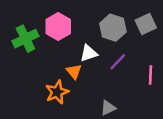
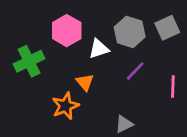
green cross: (25, 39) -> (29, 61), moved
white triangle: (89, 53) -> (99, 49), moved

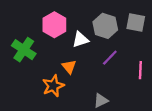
gray square: (167, 28) -> (136, 22), turned 36
green cross: (29, 61) -> (24, 50), turned -30

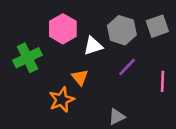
gray square: (136, 22) -> (157, 26), turned -30
green cross: (24, 50) -> (27, 58), turned 30

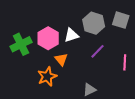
gray square: (157, 26) -> (121, 20), turned 36
pink hexagon: (63, 29) -> (48, 38), moved

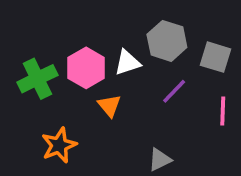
gray square: (121, 20) -> (216, 57), moved
orange star: (47, 77) -> (59, 145), moved

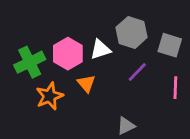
orange star: (59, 145) -> (50, 96), moved

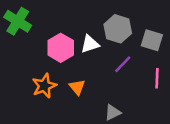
green cross: (30, 62) -> (18, 21), moved, turned -32
orange triangle: (86, 83) -> (77, 87), moved

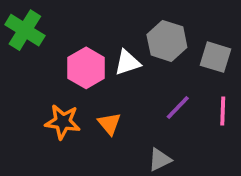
purple line: (123, 64) -> (178, 107), moved
orange star: (44, 86) -> (63, 122), turned 30

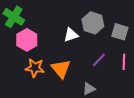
pink hexagon: (86, 68) -> (27, 40), moved
orange triangle: (109, 124) -> (61, 69), size x1.5

